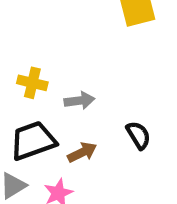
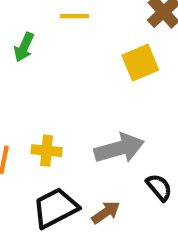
gray arrow: (79, 101) -> (119, 148), moved, size x1.6

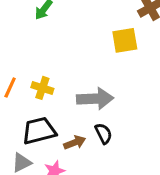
black semicircle: (159, 187) -> (103, 133), moved

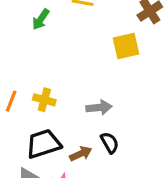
gray arrow: (95, 99) -> (99, 107), size x0.7

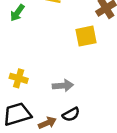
black semicircle: (110, 143) -> (71, 114), turned 90

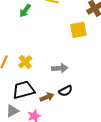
yellow cross: (19, 78) -> (25, 62), turned 32

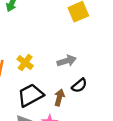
brown arrow: (47, 97) -> (59, 98), turned -40

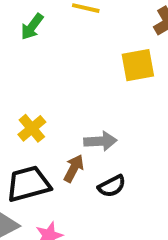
brown arrow: (59, 98) -> (74, 168), moved

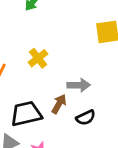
yellow cross: (32, 128) -> (38, 58), moved

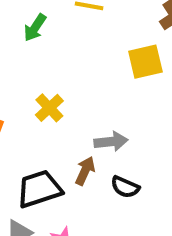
black semicircle: (86, 118) -> (125, 187), turned 54

